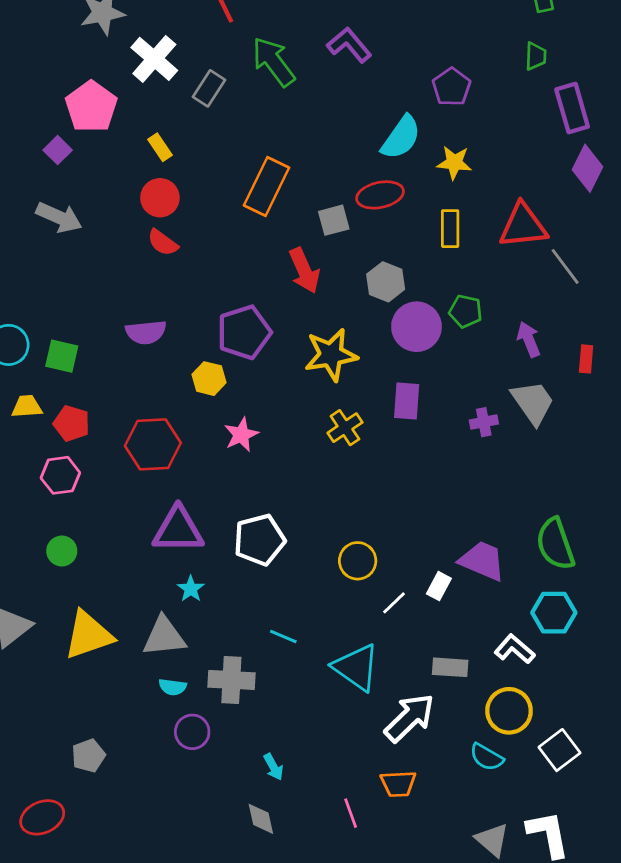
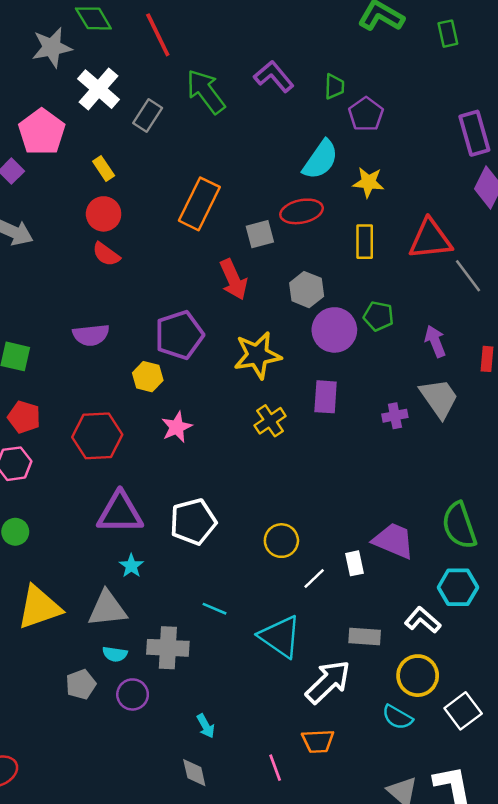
green trapezoid: (536, 56) -> (334, 87), moved
white rectangle: (439, 586) -> (355, 563), turned -40
gray pentagon: (88, 756) -> (81, 684), moved

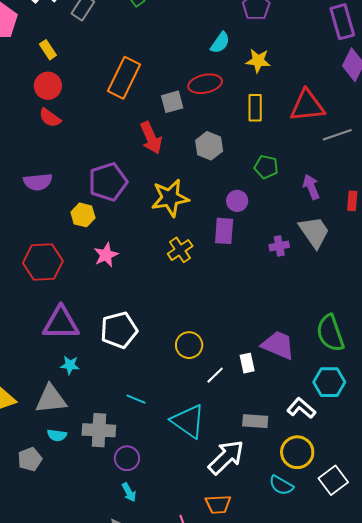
cyan semicircle: (320, 160) -> (220, 43), size x0.7
gray line: (468, 276) -> (337, 135), turned -72
purple circle: (334, 330) -> (237, 201), moved, size x0.6
cyan star: (131, 566) -> (70, 365), turned -30
purple circle: (133, 694) -> (127, 458), moved

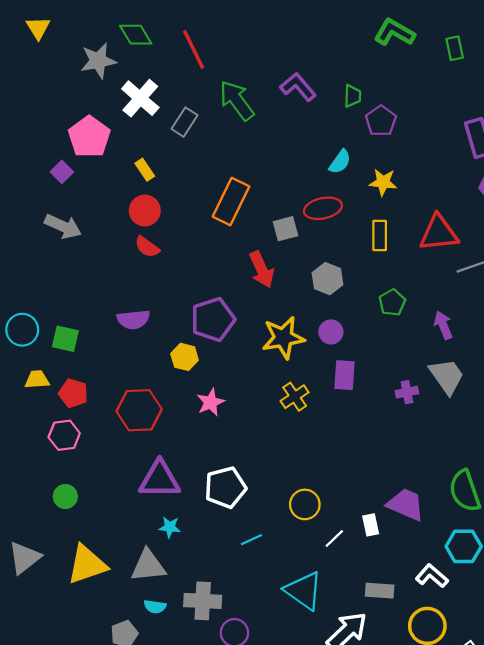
green pentagon: (266, 167) -> (392, 302), turned 30
purple circle: (237, 201) -> (331, 332), moved
cyan line: (136, 399) -> (251, 540), moved, turned -48

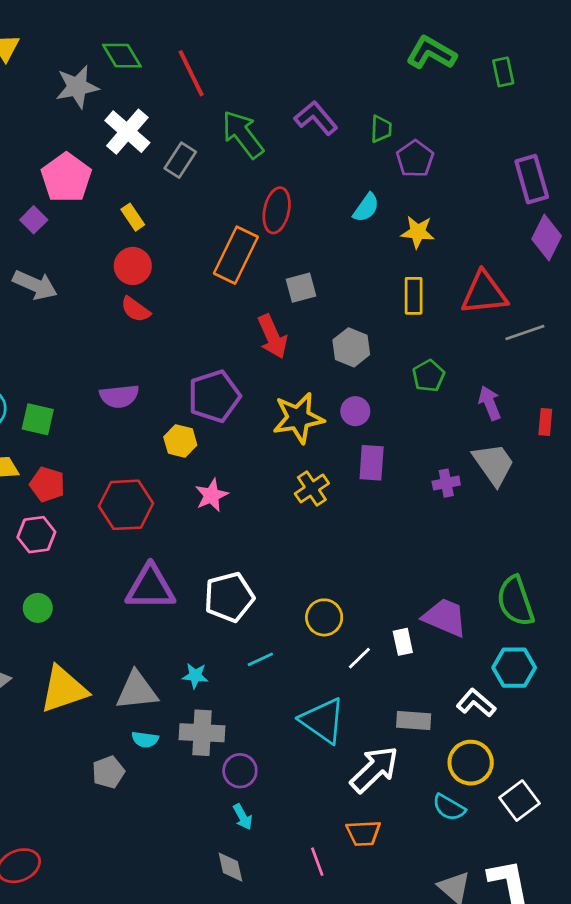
red ellipse: (323, 208) -> (277, 210), moved, turned -66
cyan star: (170, 527) -> (195, 676), moved

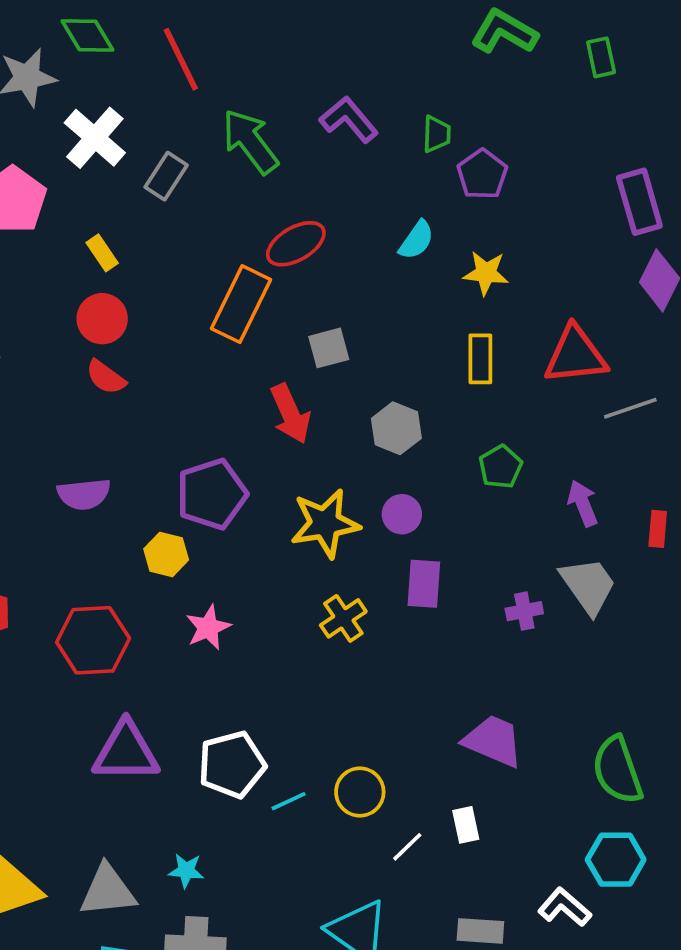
red ellipse: (277, 210) -> (296, 244), turned 48
purple trapezoid: (445, 617) -> (493, 741), moved
cyan line: (260, 659) -> (289, 801), moved

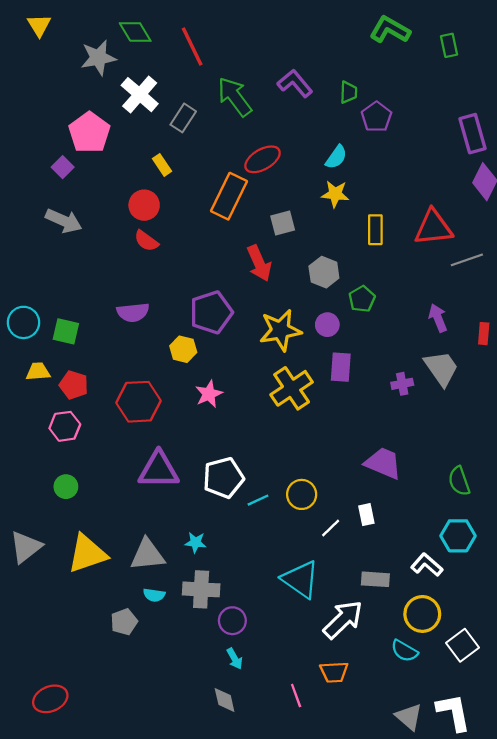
yellow rectangle: (102, 253) -> (162, 165), moved
yellow star: (486, 273) -> (335, 194), moved
green pentagon: (501, 467) -> (362, 299), moved
yellow cross: (343, 618) -> (292, 388), size x1.5
green semicircle: (617, 770) -> (459, 481), size x0.7

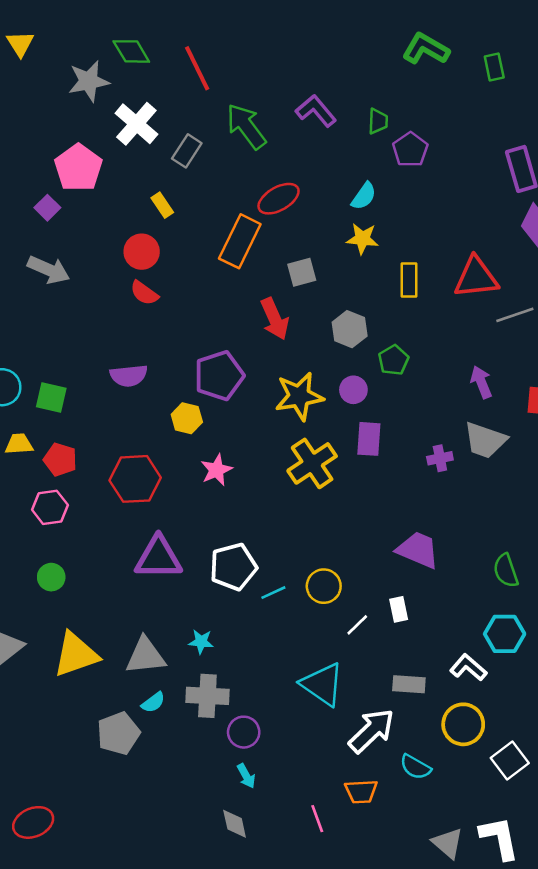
gray trapezoid: (441, 368) -> (485, 440), turned 144
cyan semicircle: (154, 595) -> (153, 702), turned -45
gray pentagon: (124, 622) -> (118, 733), size x1.4
cyan semicircle: (404, 651) -> (415, 767), moved

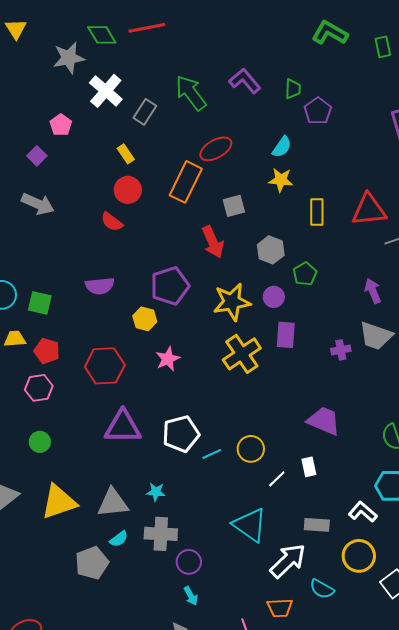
red line: (197, 68) -> (147, 28), moved, turned -75
pink pentagon: (78, 168) -> (61, 125), size x0.6
red circle: (142, 252) -> (128, 190), moved

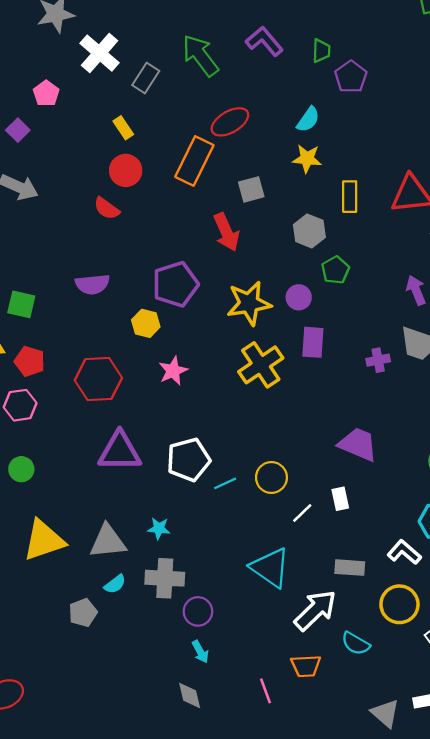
gray hexagon: (271, 250) -> (309, 231), moved
gray pentagon: (92, 563) -> (83, 613), size x0.7

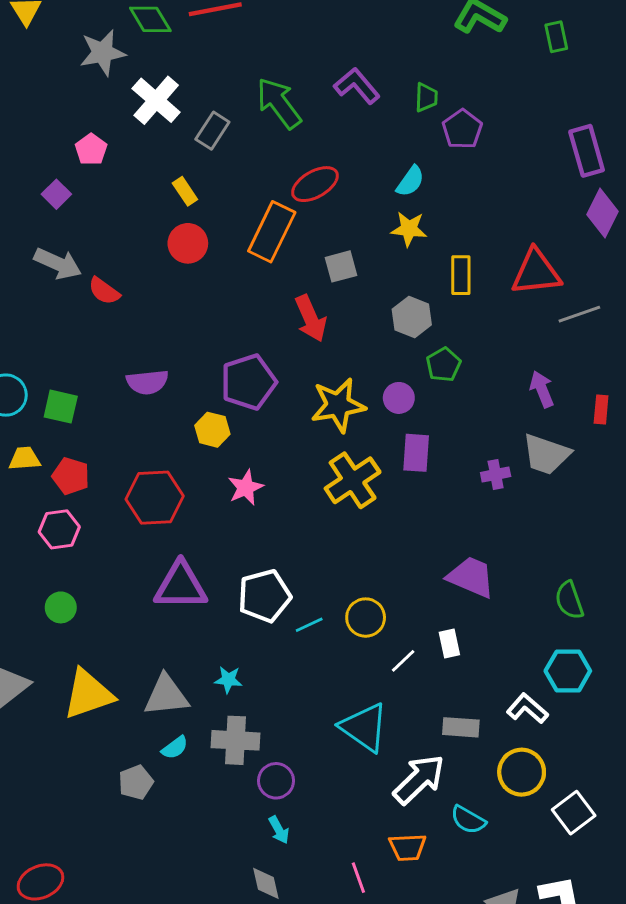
red semicircle: (107, 208) -> (104, 291), moved

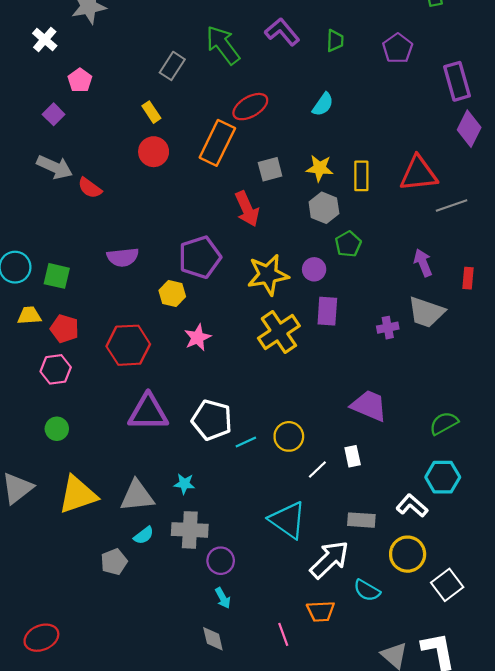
white cross: (156, 100) -> (45, 40), moved, size x0.7
purple pentagon: (462, 129) -> (398, 48), moved
yellow star: (409, 229) -> (320, 168), moved
white pentagon: (264, 596) -> (212, 420), turned 30
green semicircle: (569, 600) -> (444, 423), turned 80

